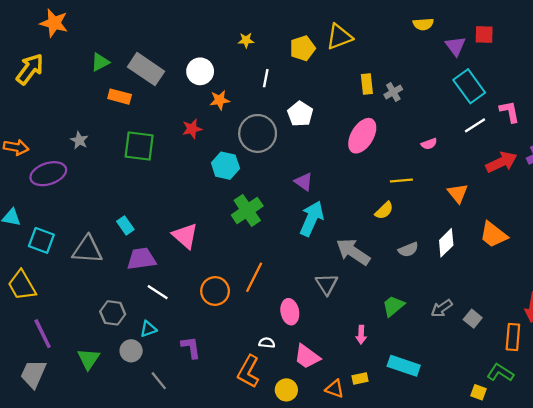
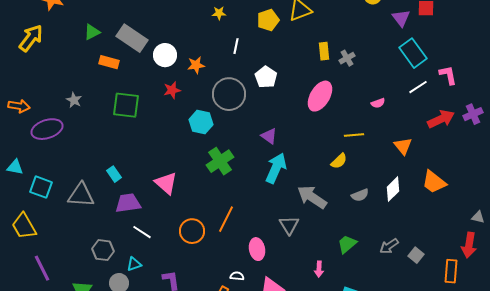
white circle: (200, 71) -> (165, 55), moved

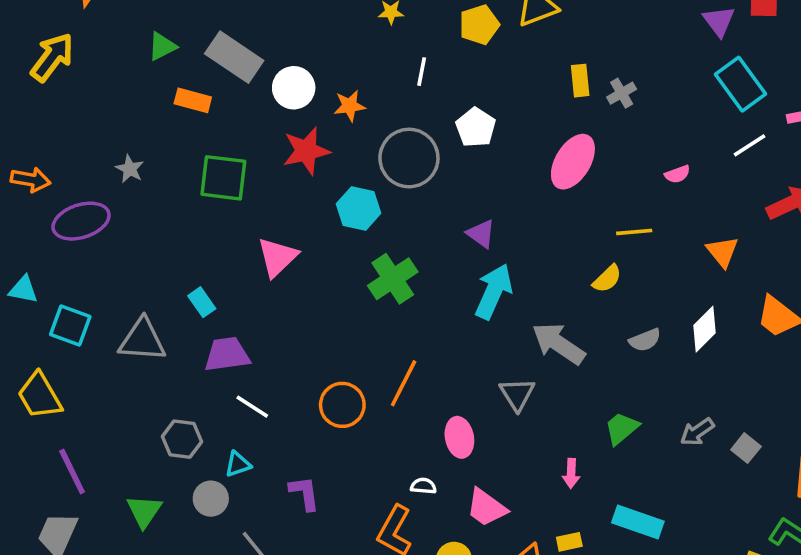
red star: (172, 90) -> (306, 151), size x1.5
pink triangle: (166, 183) -> (277, 257), moved, turned 35

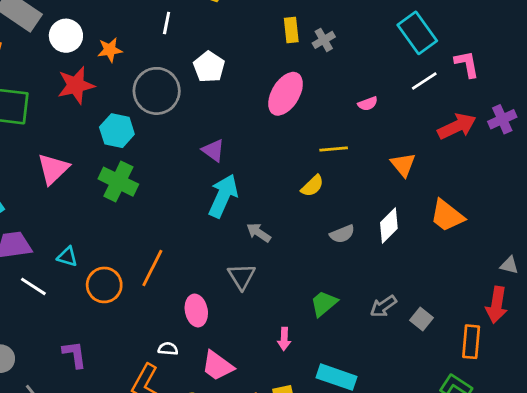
green cross: (393, 279) -> (118, 182), moved, turned -30
gray arrow: (559, 344) -> (259, 233), moved, size x0.6
cyan triangle: (238, 464) -> (67, 257), moved, turned 35

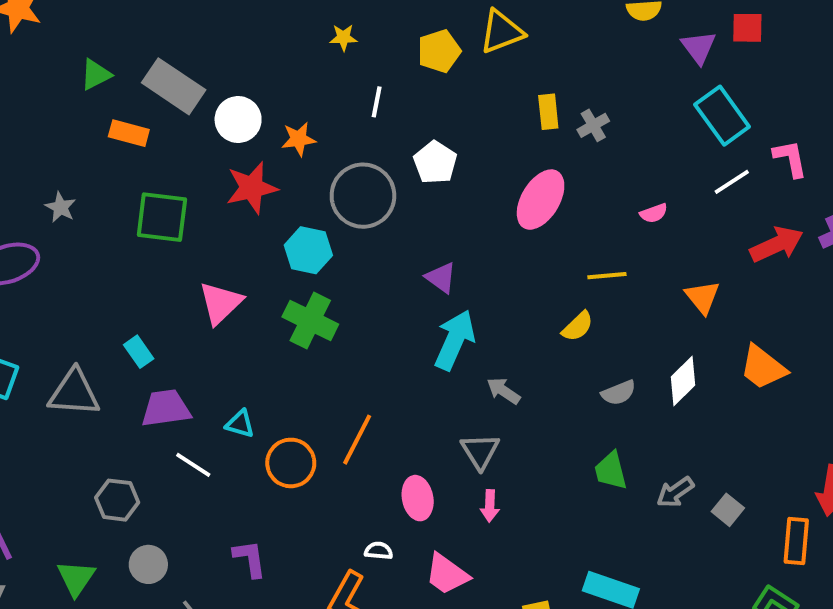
green trapezoid: (324, 303) -> (611, 471), moved, turned -64
pink arrow: (284, 339) -> (490, 506), moved

